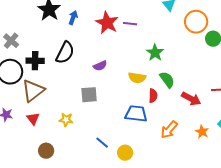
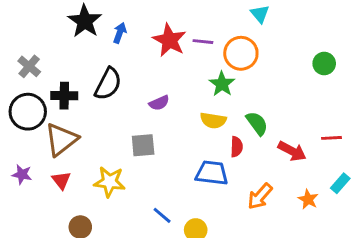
orange circle: (196, 22) -> (241, 53), moved
green star: (155, 53) -> (222, 84), moved
yellow star: (66, 120) -> (110, 182), size x1.5

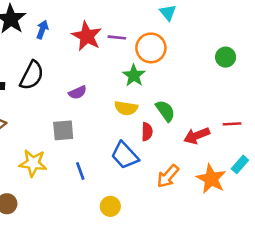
red arrow: (292, 151) -> (197, 136), turned 130
blue trapezoid: (212, 173) -> (125, 155), turned -140
orange star: (308, 199) -> (211, 179), size x1.6
blue line: (162, 215) -> (80, 171), moved, turned 30

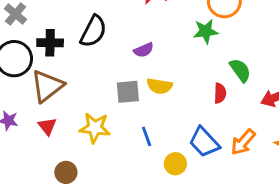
green star: (134, 75) -> (206, 31), turned 30
yellow semicircle: (126, 108) -> (160, 86), moved
blue trapezoid: (125, 155) -> (204, 142), moved
yellow circle: (110, 206) -> (175, 164), moved

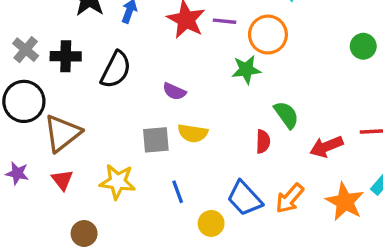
black cross: (50, 43) -> (66, 56), moved
purple semicircle: (144, 50) -> (174, 91), turned 48

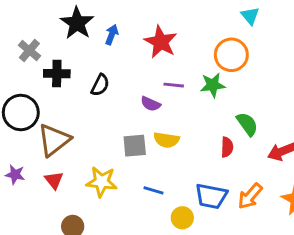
purple line: (224, 21) -> (174, 85), moved
gray cross: (26, 50) -> (29, 50), moved
black semicircle: (116, 70) -> (100, 85), size x0.7
blue line: (178, 192) -> (153, 190), turned -54
blue trapezoid: (245, 198) -> (211, 196), turned -36

